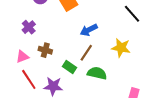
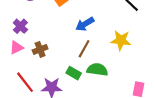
brown cross: (45, 50) -> (40, 49), turned -32
pink triangle: (22, 57) -> (16, 48), moved
green rectangle: (69, 67) -> (74, 73), moved

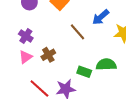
blue arrow: (85, 24) -> (101, 17), moved
brown line: (84, 49) -> (78, 32), moved, turned -60

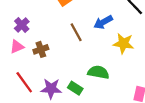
green rectangle: (84, 72) -> (75, 88), moved

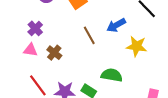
pink triangle: (17, 47) -> (30, 50), turned 32
brown cross: (41, 49) -> (54, 53), turned -32

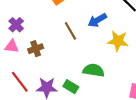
brown cross: (54, 53) -> (36, 49), turned 32

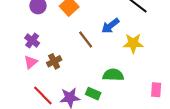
pink triangle: (12, 46) -> (31, 62), turned -40

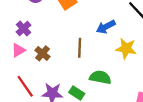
brown line: (86, 40) -> (80, 48), moved, turned 30
brown cross: (54, 61) -> (42, 53), turned -32

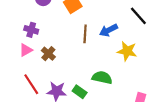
purple cross: (24, 28) -> (31, 30), turned -32
brown line: (80, 48) -> (85, 34), moved

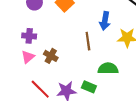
blue arrow: (109, 30) -> (105, 21), turned -42
brown line: (85, 34) -> (88, 41), moved

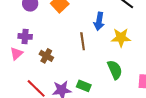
pink triangle: (28, 57) -> (17, 54), moved
green semicircle: (108, 68) -> (115, 70), moved, turned 66

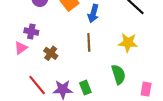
blue arrow: (99, 21) -> (93, 14), moved
green rectangle: (84, 86) -> (85, 88), turned 40

